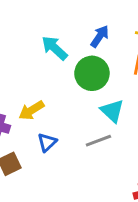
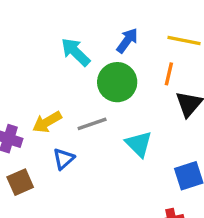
cyan triangle: (112, 111) -> (139, 144), moved
gray line: (98, 141) -> (92, 124), moved

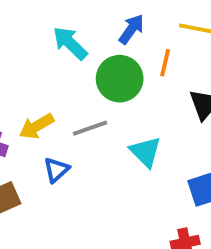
orange line: (169, 74) -> (165, 63), moved

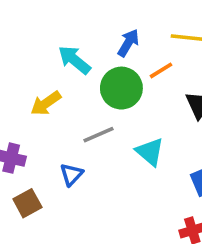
orange line: (165, 63) -> (161, 70), turned 50
yellow arrow: (37, 126) -> (46, 103), moved

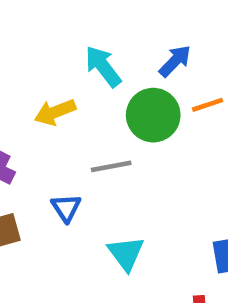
cyan triangle: (150, 152) -> (126, 253), moved
blue triangle: (71, 174) -> (66, 208), turned -30

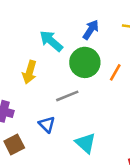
orange line: (208, 105) -> (115, 72), moved, turned -30
yellow arrow: (55, 112) -> (30, 72), turned -40

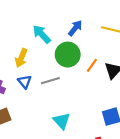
blue triangle: (47, 124) -> (25, 82), moved

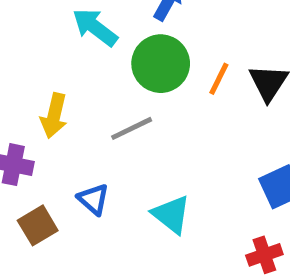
yellow arrow: (21, 58) -> (54, 116), moved
blue triangle: (25, 82) -> (93, 199), moved

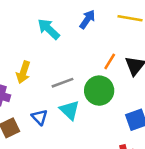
green circle: (161, 64) -> (99, 91), moved
cyan triangle: (171, 214) -> (69, 110), moved

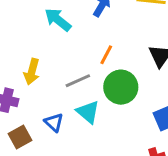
orange line: (110, 61) -> (106, 55), moved

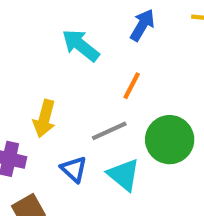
orange line: (106, 55) -> (132, 86), moved
blue triangle: (54, 122) -> (74, 169), moved

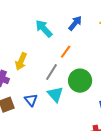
gray line: (109, 131) -> (51, 72), turned -42
blue triangle: (74, 169) -> (31, 100), moved

